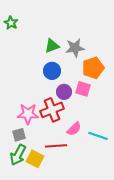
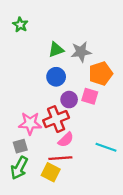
green star: (11, 23) -> (20, 25), moved
pink semicircle: (74, 129) -> (66, 140), moved
yellow square: (35, 159) -> (51, 172), moved

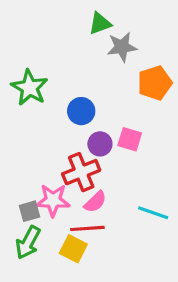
green star: (20, 25) -> (30, 88), moved, size x1.6
green triangle: (56, 50) -> (100, 23), moved
gray star: (81, 52) -> (122, 47), moved
orange pentagon: (101, 74) -> (155, 83), moved
pink star: (30, 123) -> (53, 200), moved

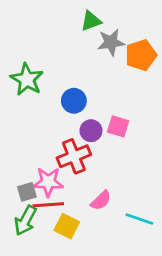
orange pentagon: (155, 83) -> (141, 55), moved
pink semicircle: (95, 202) -> (101, 200), moved
cyan line: (153, 213) -> (139, 219), moved
red line: (87, 228) -> (48, 205), moved

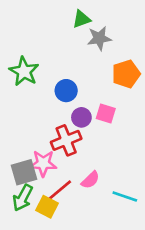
orange pentagon: (141, 55) -> (126, 74), moved
gray square: (27, 192) -> (24, 172), size x1.5
red line: (48, 205) -> (60, 190), moved, turned -36
yellow square: (67, 226) -> (47, 207), moved

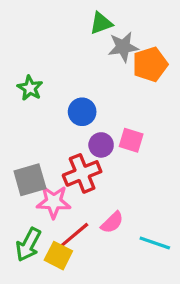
green star: (24, 71) -> (30, 88), size x0.7
orange pentagon: (126, 74) -> (150, 64), moved
gray square: (24, 172) -> (30, 180), moved

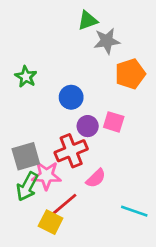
orange pentagon: (150, 64) -> (130, 74), moved
pink semicircle: (112, 222) -> (96, 178), moved
green arrow: (28, 245) -> (27, 186), moved

